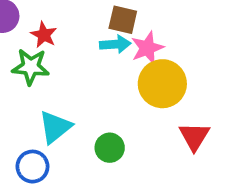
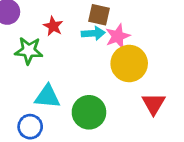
red star: (44, 35) -> (53, 26), moved
cyan triangle: (55, 127) -> (47, 96), turned 44
green circle: (110, 148) -> (89, 112), size x1.5

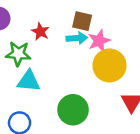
cyan triangle: (47, 96) -> (29, 81), moved

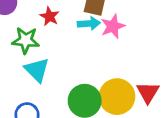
yellow circle: (109, 65) -> (117, 97), moved
cyan triangle: (29, 81) -> (37, 70), turned 40

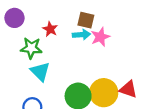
red triangle: (148, 92) -> (128, 89), turned -42

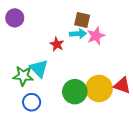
red star: (50, 29) -> (57, 44), moved
green star: (31, 48) -> (23, 76), moved

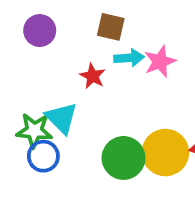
purple circle: (15, 18) -> (40, 31), moved
brown square: (82, 20) -> (111, 27), moved
blue circle: (32, 102) -> (43, 156), moved

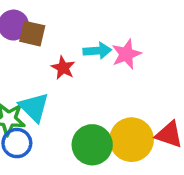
brown square: (111, 27) -> (32, 34), moved

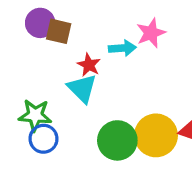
pink star: (126, 54) -> (151, 33), moved
cyan triangle: (34, 107) -> (82, 88), moved

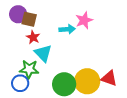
red star: (89, 65) -> (33, 37), moved
green star: (35, 115) -> (29, 69), moved

